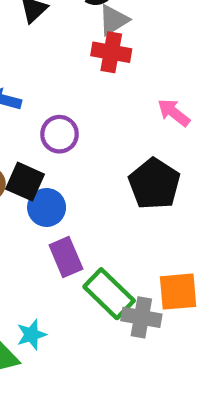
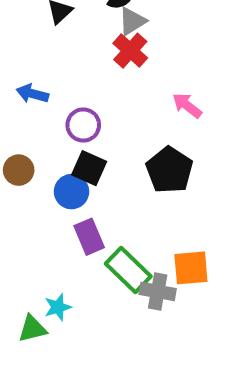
red cross: (111, 52) -> (130, 51), turned 32
black square: (25, 182) -> (89, 168), moved

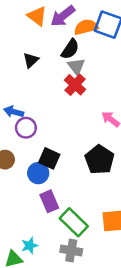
gray triangle: (132, 21) -> (76, 66), turned -36
purple circle: (83, 125) -> (26, 128), moved
gray cross: (158, 291) -> (71, 250), moved

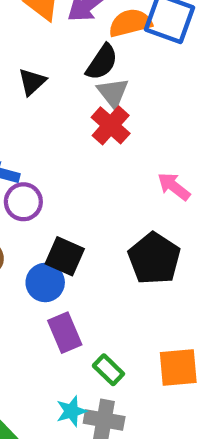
green rectangle: (74, 222) -> (108, 370), size x0.6
cyan star: (30, 246) -> (71, 411), moved

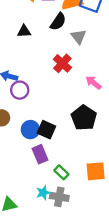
black triangle: (32, 82) -> (24, 31), turned 40
gray triangle: (113, 93) -> (78, 37), moved
red cross: (111, 125) -> (62, 63), moved
black square: (65, 256) -> (46, 130), moved

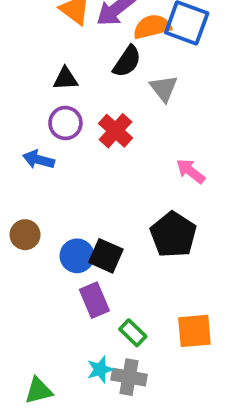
red cross: (62, 63) -> (115, 131), moved
purple circle: (20, 90) -> (65, 123), moved

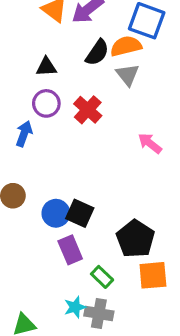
orange semicircle: (152, 27) -> (126, 46), moved
blue arrow: (38, 160) -> (24, 134), turned 95
black pentagon: (173, 235) -> (135, 239), moved

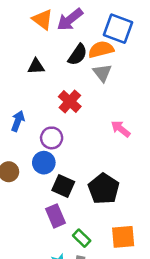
purple circle: (46, 103) -> (52, 138), moved
blue circle: (56, 213) -> (44, 163), moved
black pentagon: (135, 239) -> (104, 189), moved

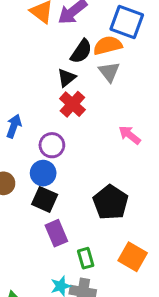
black triangle: (36, 66) -> (67, 78), moved, turned -36
black square: (63, 186) -> (45, 199), moved
orange square: (123, 237) -> (133, 257), turned 35
green rectangle: (82, 238) -> (86, 258), turned 30

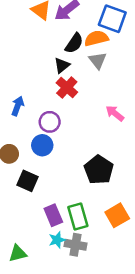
black square: (45, 199) -> (28, 181), moved
purple rectangle: (56, 233) -> (53, 215), moved
orange square: (133, 257) -> (117, 215), turned 30
green rectangle: (86, 258) -> (78, 217), size x1.5

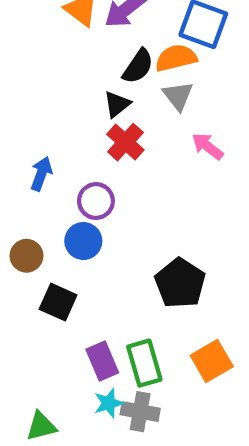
pink arrow: (115, 113) -> (208, 146), moved

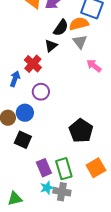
red cross: (125, 142) -> (33, 64), moved
blue circle: (83, 241) -> (25, 113), moved

